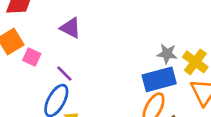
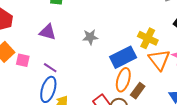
gray star: (167, 54) -> (90, 37), moved

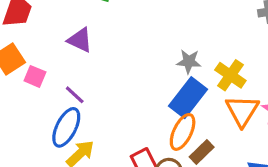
gray star: (90, 37) -> (189, 61), moved
blue rectangle: (123, 57) -> (188, 98), turned -35

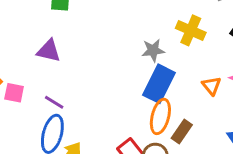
yellow cross: (230, 75) -> (191, 30), moved
orange triangle: (242, 111) -> (211, 86), size x0.6

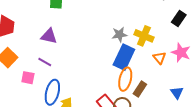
yellow cross: (191, 30) -> (144, 36), moved
pink square: (14, 93) -> (28, 78), moved
purple line: (54, 102) -> (45, 62), moved

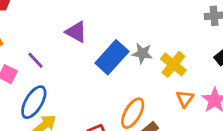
purple triangle: (49, 36) -> (76, 32), moved
blue rectangle: (124, 57) -> (112, 57), moved

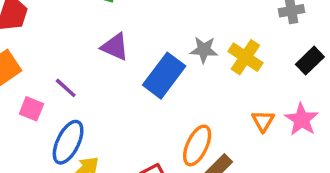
gray star: (142, 53) -> (204, 50), moved
yellow cross: (173, 64) -> (245, 57), moved

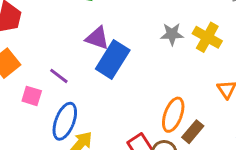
blue rectangle: (164, 76) -> (113, 60), moved

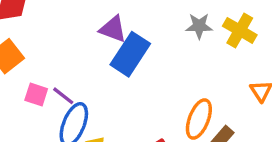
purple line: (59, 76) -> (63, 96), moved

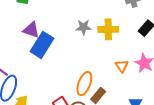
yellow cross: (240, 30) -> (108, 29), turned -30

